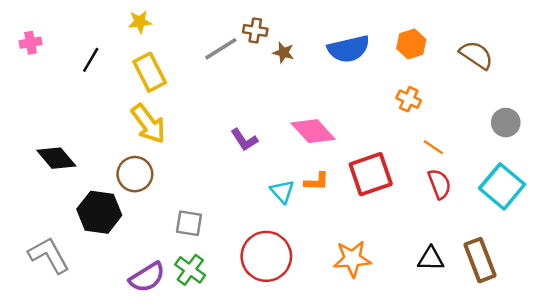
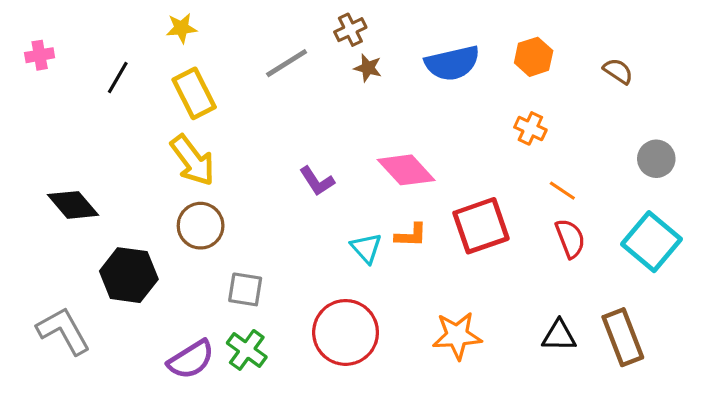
brown cross: (255, 30) -> (350, 30), moved, turned -35
brown semicircle: (476, 55) -> (618, 71), size x0.7
brown circle: (135, 174) -> (201, 226), moved

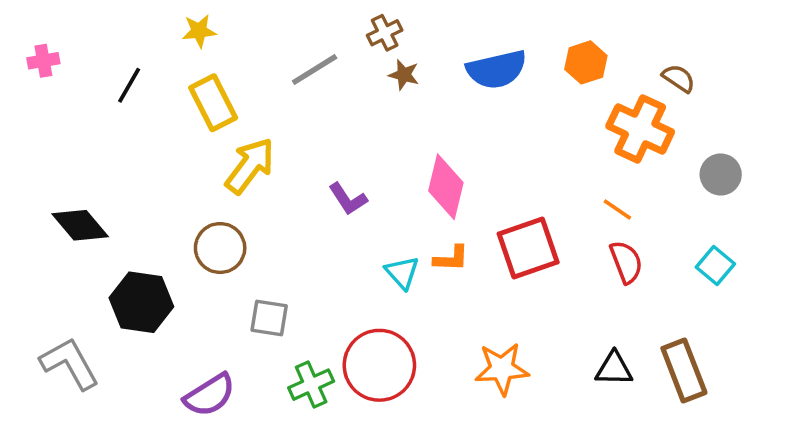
orange cross: (530, 128) -> (640, 129), moved, size x1.8
yellow arrow: (193, 160) -> (250, 166), moved, turned -106
pink diamond: (406, 170) -> (446, 187), turned 56
cyan square: (652, 242) -> (715, 266), size x0.6
green cross: (247, 350) -> (311, 385), moved, turned 30

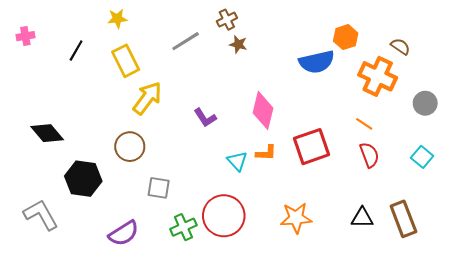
blue semicircle: (497, 69) -> (317, 62), moved

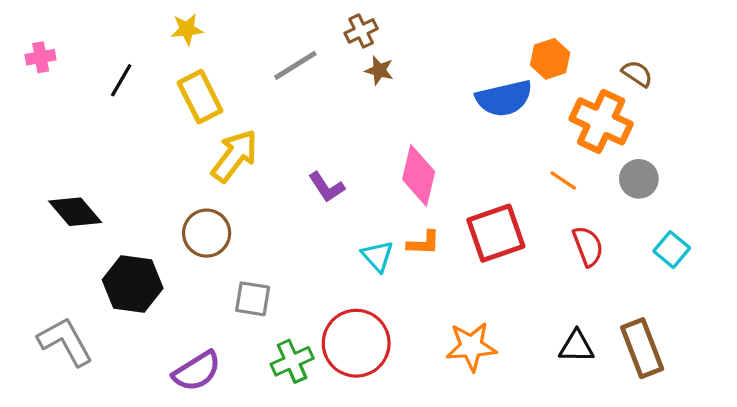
gray circle: (425, 103) -> (639, 179), moved
orange line: (364, 124) -> (563, 180), moved

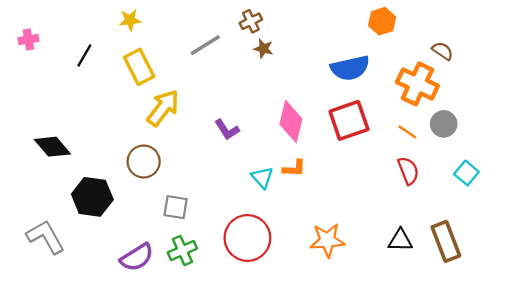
orange hexagon: (550, 59) -> (382, 21), moved
orange line: (563, 180) -> (407, 132), moved
red square: (496, 233) -> (349, 120), moved
green cross: (292, 361) -> (182, 251), moved

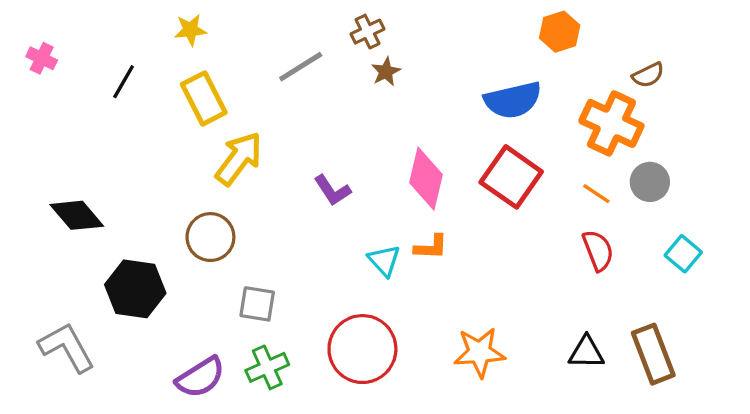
pink cross: (28, 39) -> (42, 58), turned 36
brown star: (263, 49) -> (386, 72), turned 30
brown semicircle: (443, 51) -> (648, 75), turned 120
red square: (349, 120) -> (511, 177), turned -36

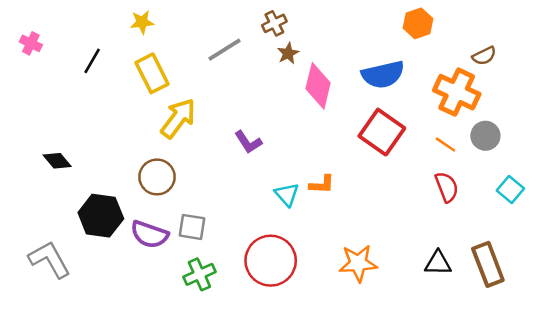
pink diamond: (426, 179) -> (318, 86), moved
black diamond: (77, 215) -> (57, 161), size x0.7
purple semicircle: (200, 377) -> (150, 234), moved, turned 51

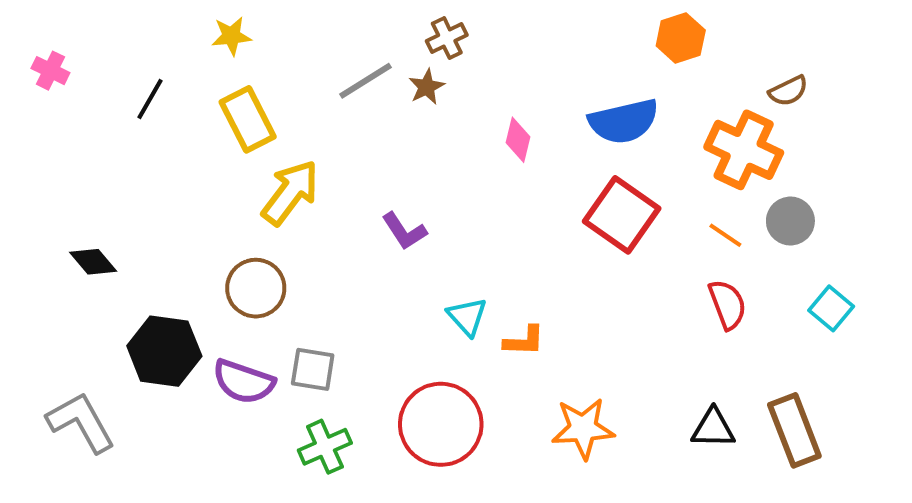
brown star: (288, 53) -> (427, 87), moved
pink diamond: (318, 86) -> (518, 140), size x0.6
orange L-shape: (322, 184) -> (524, 341), moved

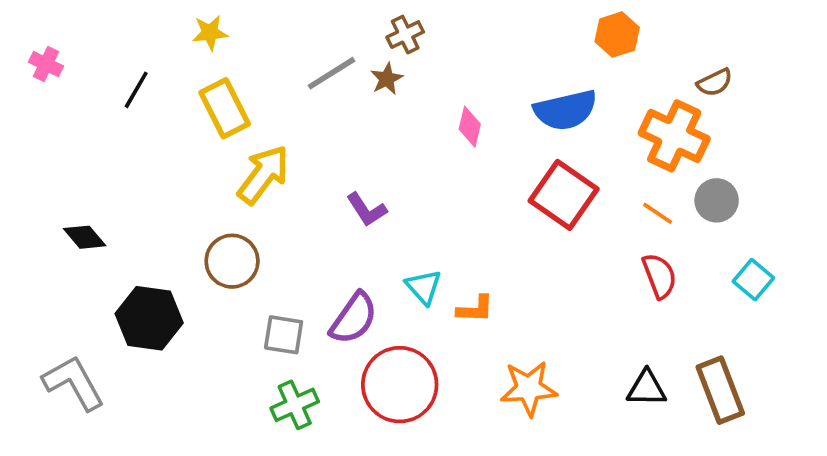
purple semicircle: (244, 382) -> (354, 318), moved, turned -74

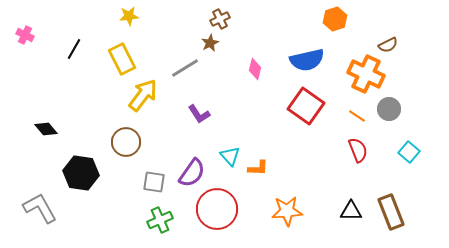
yellow star: (210, 33) -> (129, 16), moved
gray line: (332, 73) -> (185, 68), moved

